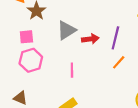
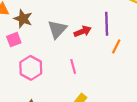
pink square: (26, 37) -> (14, 40), moved

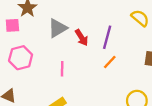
red arrow: (83, 31) -> (82, 38), turned 63

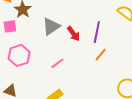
pink line: (62, 69) -> (57, 63), turned 56

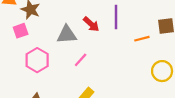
gray triangle: (51, 26) -> (67, 35), moved, turned 42
orange line: (101, 55) -> (142, 39), moved, turned 48

